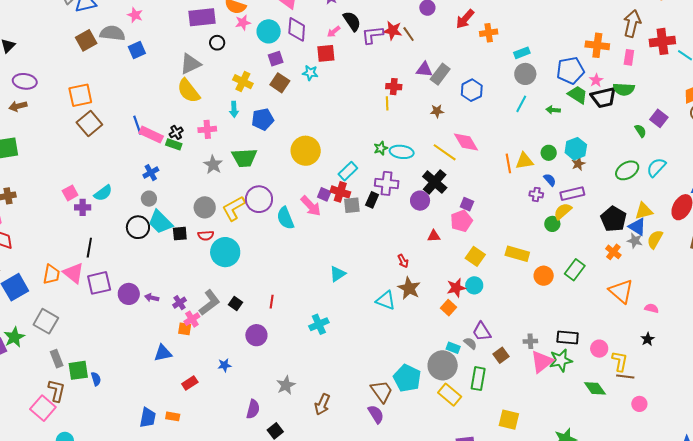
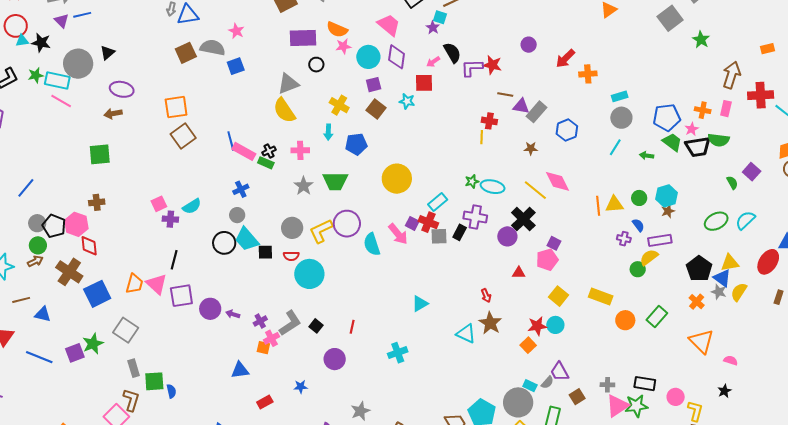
brown line: (409, 34) -> (505, 94), moved, turned -49
orange cross: (597, 45) -> (703, 110), moved, size x0.7
gray semicircle: (470, 343) -> (547, 382), turned 88

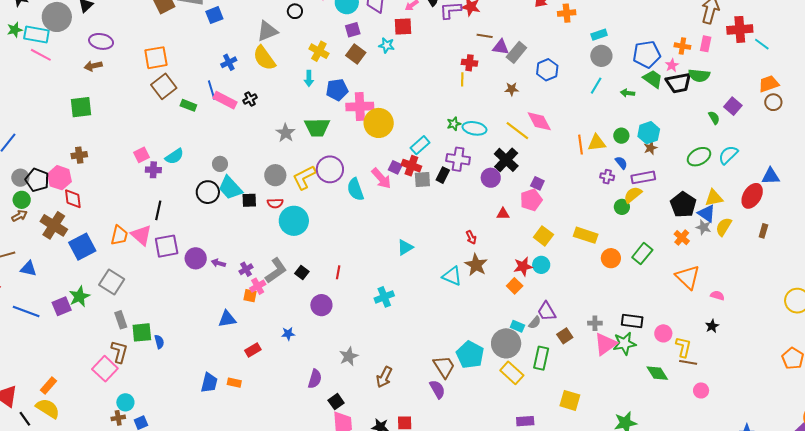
pink cross: (300, 150) -> (360, 106), moved, size x1.5
green rectangle: (266, 163) -> (188, 105), moved
blue cross: (241, 189) -> (229, 62), moved

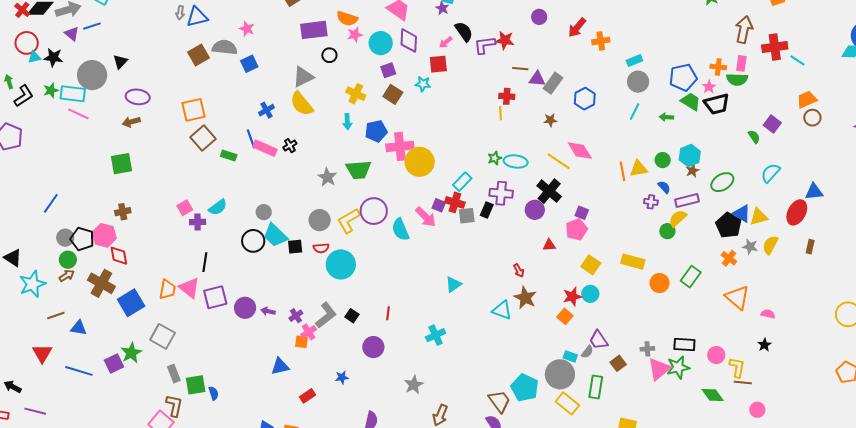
green semicircle: (699, 75) -> (737, 79), moved
green ellipse: (699, 157) -> (722, 182), moved
blue triangle: (707, 213) -> (742, 213), moved
gray star: (349, 356) -> (414, 385), moved

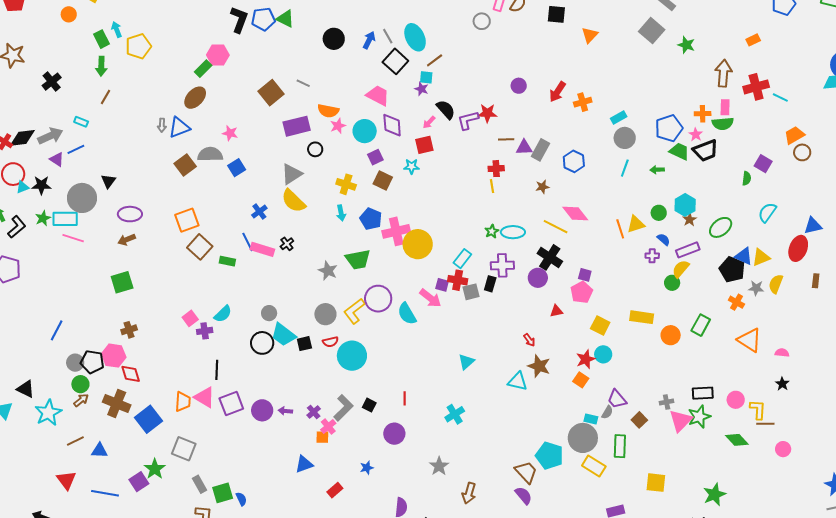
blue pentagon: (376, 131) -> (371, 219), turned -30
green semicircle: (754, 137) -> (747, 178), turned 48

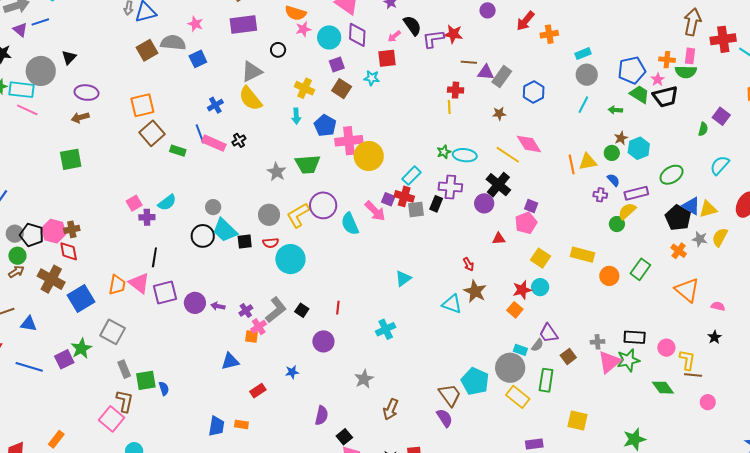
purple rectangle: (297, 126) -> (243, 24), moved
brown star: (690, 220) -> (621, 138), moved
brown cross: (129, 330) -> (72, 229), moved

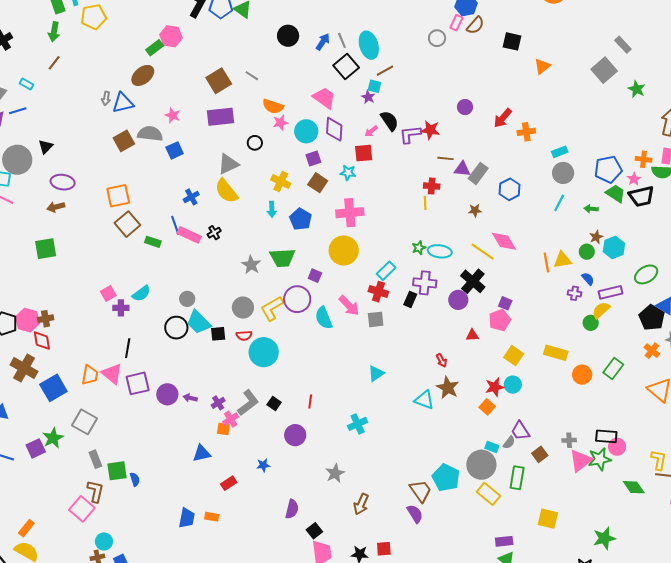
pink cross: (349, 141) -> (350, 213), moved
purple square: (388, 199) -> (315, 276), moved
gray square: (416, 210) -> (376, 319), moved
pink circle: (666, 348) -> (617, 447), moved

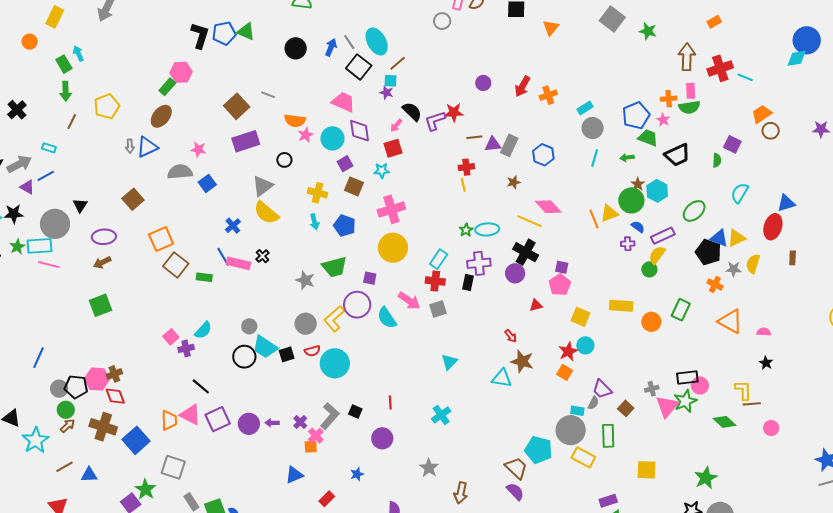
yellow pentagon: (94, 17) -> (107, 106), moved
brown square: (124, 141) -> (133, 199), moved
black trapezoid: (641, 196) -> (677, 155), moved
green circle: (587, 252) -> (631, 200), size x1.6
black line: (128, 348) -> (201, 386), turned -48

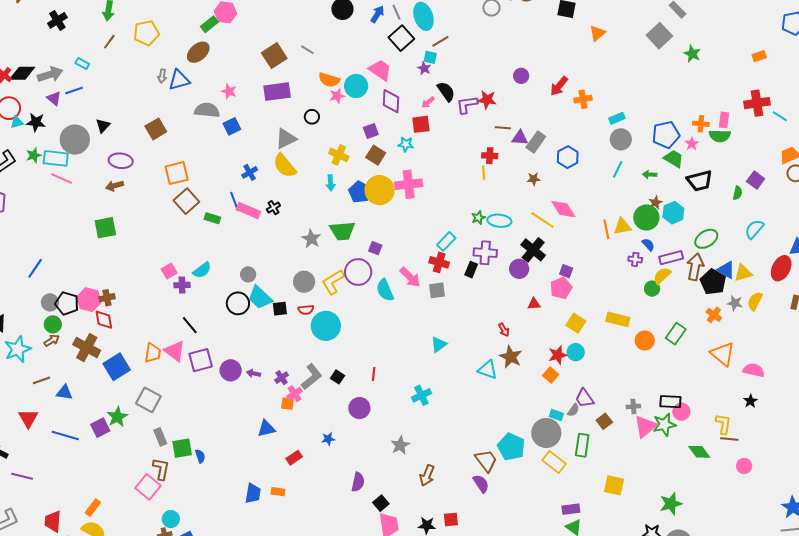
brown arrow: (687, 57) -> (695, 267), moved
cyan circle: (332, 138) -> (356, 86), moved
yellow circle: (393, 248) -> (380, 190), moved
pink semicircle: (764, 332) -> (754, 370), size x1.5

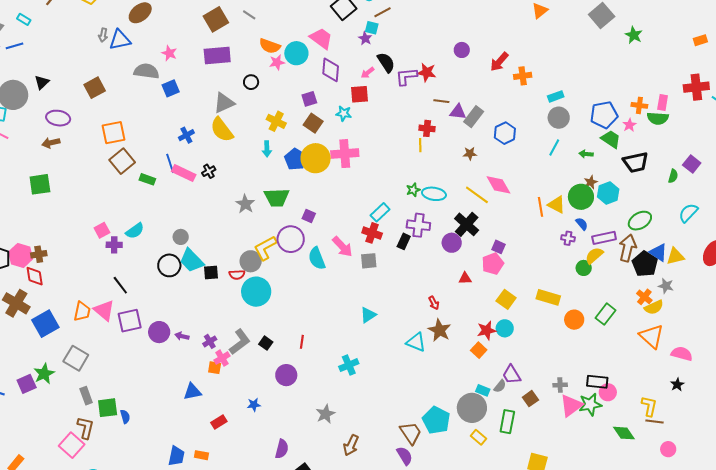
yellow triangle: (622, 226) -> (557, 205), turned 36
gray circle: (304, 282) -> (251, 261), moved
yellow semicircle: (755, 301) -> (654, 307), moved, turned -144
yellow rectangle: (554, 462) -> (479, 437), size x0.7

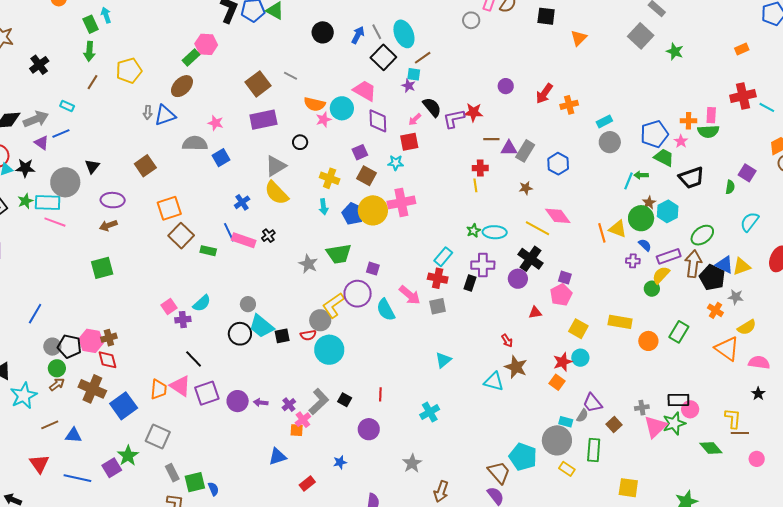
cyan line: (554, 147) -> (628, 181), moved
yellow semicircle: (654, 307) -> (747, 327), moved

